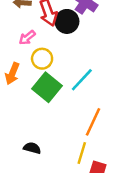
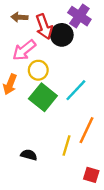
pink arrow: (27, 38) -> (24, 50), size x1.5
yellow line: (82, 153) -> (66, 145), moved

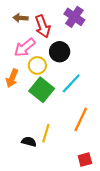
black circle: (62, 35) -> (60, 52), moved
yellow line: (66, 145) -> (46, 133), moved
red square: (91, 175) -> (85, 160), turned -32

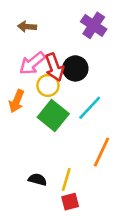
red arrow: (43, 26) -> (54, 67), moved
yellow line: (46, 133) -> (66, 179), moved
red square: (85, 160) -> (70, 202), moved

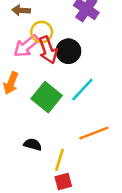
yellow circle: (48, 85) -> (42, 32), moved
orange line: (101, 152) -> (94, 133), turned 44
black semicircle: (37, 179) -> (33, 144), moved

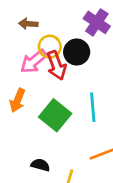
black circle: (68, 51) -> (77, 52), moved
cyan line: (82, 90) -> (93, 107), turned -48

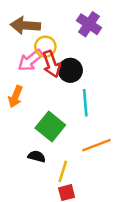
brown arrow: (28, 24) -> (25, 25), size x1.6
black circle: (77, 52) -> (70, 70), moved
green square: (55, 115) -> (50, 126), moved

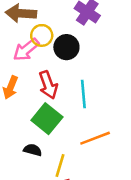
red arrow: (52, 64) -> (48, 85), moved
black circle: (70, 70) -> (66, 47), moved

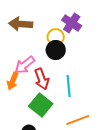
yellow circle: (42, 35) -> (56, 37), moved
pink arrow: (26, 50) -> (25, 65), moved

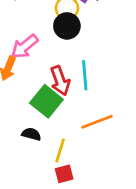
red arrow: (42, 79) -> (60, 81), moved

